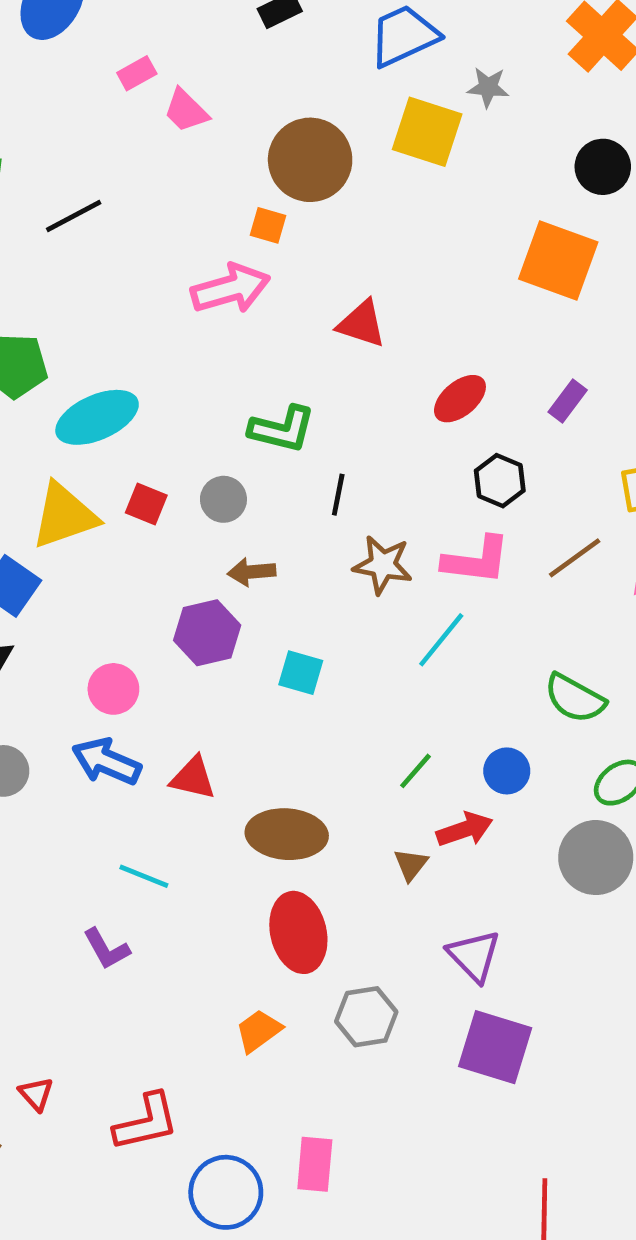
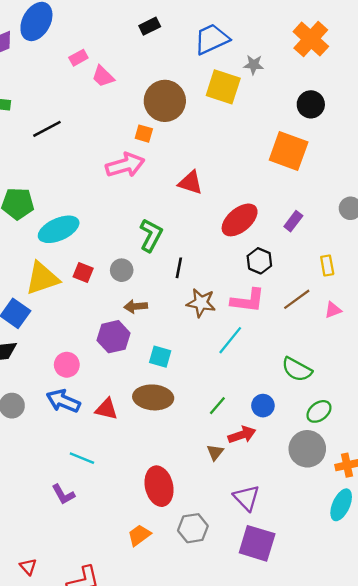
red ellipse: (460, 399) -> (240, 220), size x1.4
green L-shape: (282, 429) -> (151, 235), turned -76
brown ellipse: (287, 834) -> (153, 397), moved

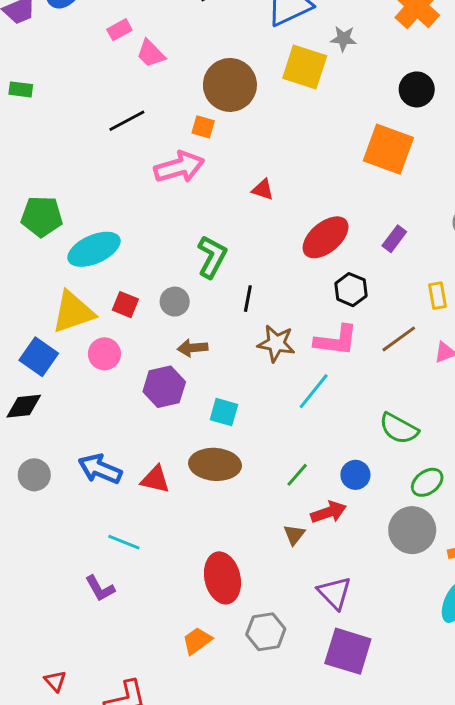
black line: (47, 129) -> (127, 121), moved
red triangle: (191, 183) -> (263, 190), size x0.7
pink circle: (67, 365) -> (104, 354), moved

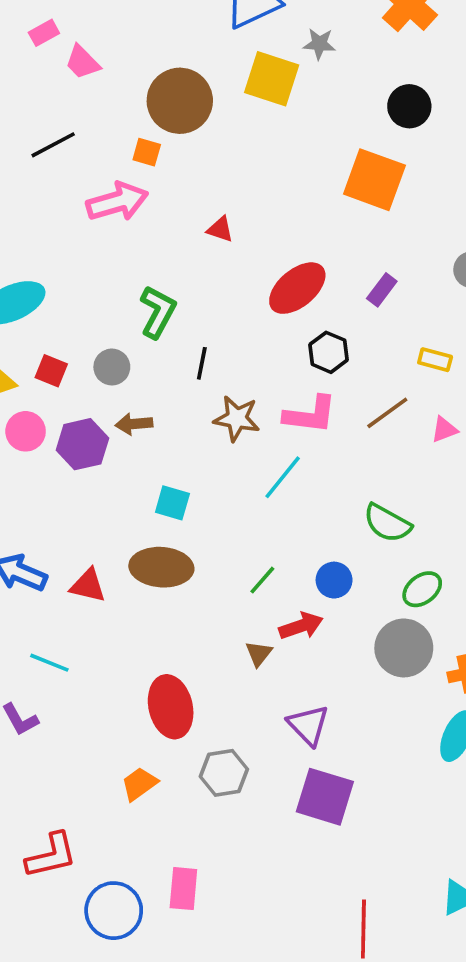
yellow rectangle: (438, 296) -> (435, 360), turned -65
purple hexagon: (164, 387) -> (82, 444), moved

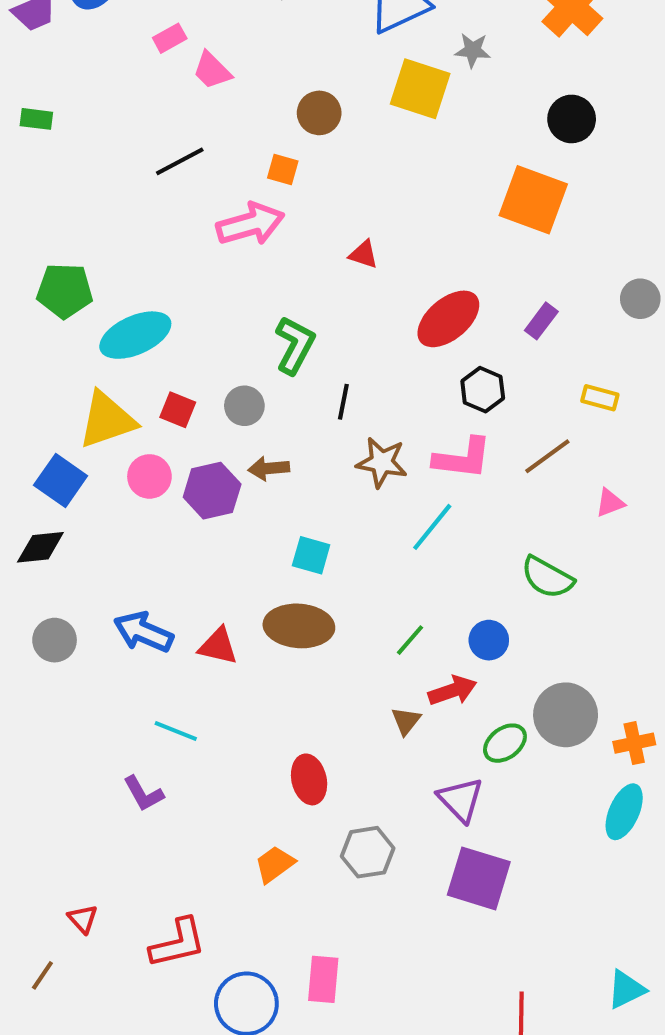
brown circle: (180, 101) -> (319, 113), size x0.6
pink triangle: (444, 429) -> (610, 503), moved
green ellipse: (422, 589) -> (505, 743), moved
red ellipse: (171, 707) -> (309, 779), size x0.7

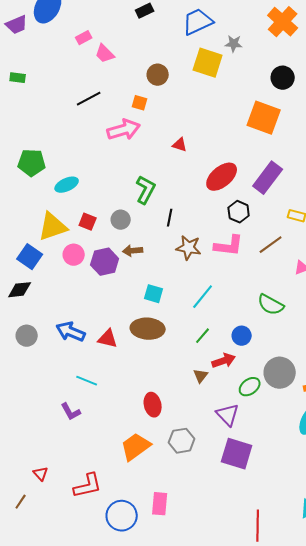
purple rectangle: (541, 321) -> (268, 178), size x1.8
cyan ellipse: (135, 335) -> (67, 185), size x0.7
cyan line: (432, 527) -> (203, 297), moved
orange trapezoid: (275, 864) -> (136, 447), size x1.5

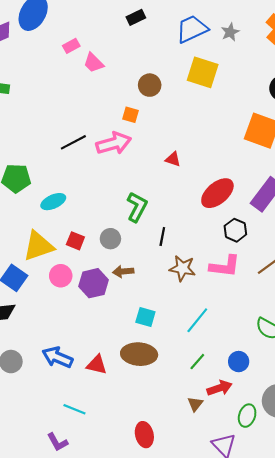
gray star: (234, 44) -> (230, 32), moved, turned -30
black line: (89, 99) -> (73, 142), moved
green ellipse: (250, 387) -> (247, 416), turned -35

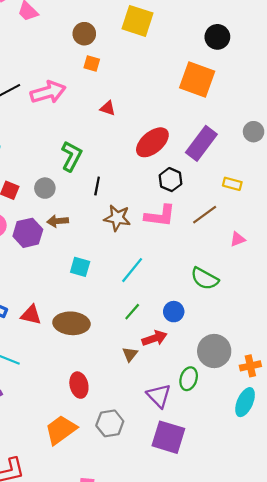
orange square: (131, 115) -> (92, 64), moved
brown ellipse: (139, 354) -> (71, 323), moved
green ellipse: (247, 416) -> (189, 379), moved

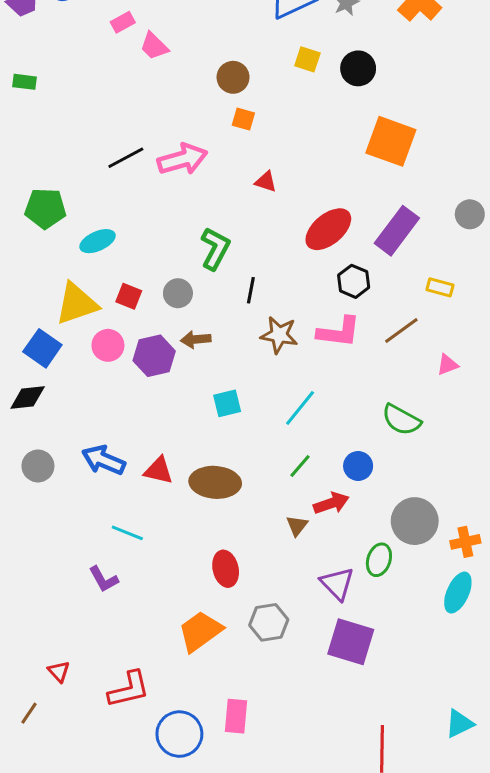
yellow square: (138, 21) -> (307, 59), size x0.6
black circle: (217, 37) -> (358, 68), moved
cyan square: (80, 267) -> (227, 403), turned -30

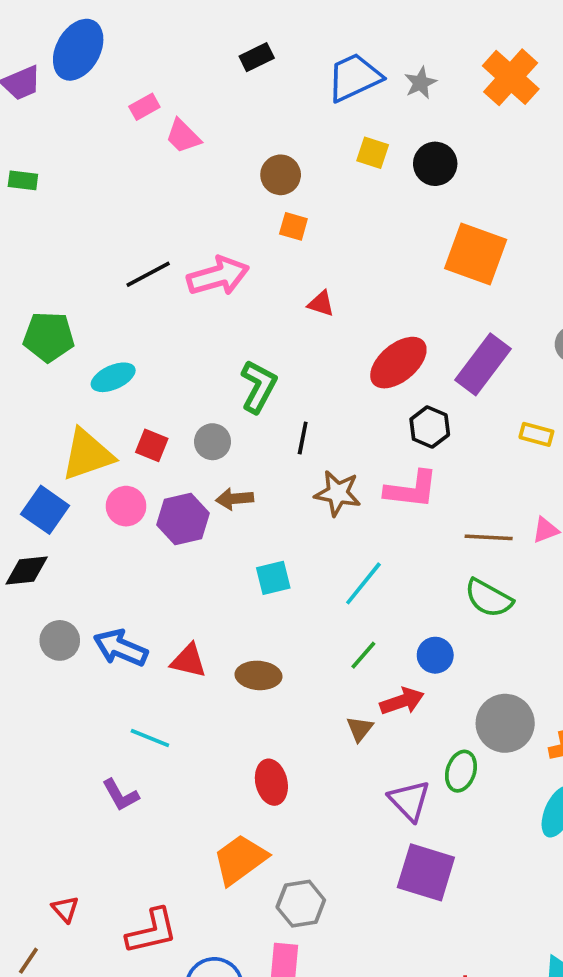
brown line: (401, 330) -> (489, 537), moved, turned 39
gray circle: (38, 466) -> (60, 640), moved
brown ellipse: (215, 482) -> (259, 675), size x0.7
gray hexagon: (269, 622) -> (301, 904), moved

